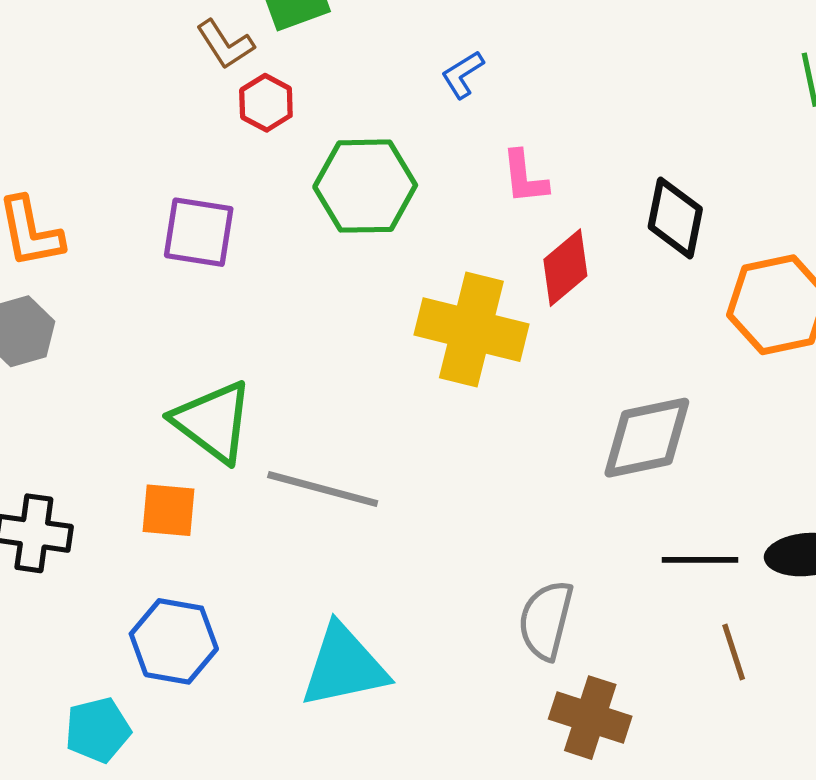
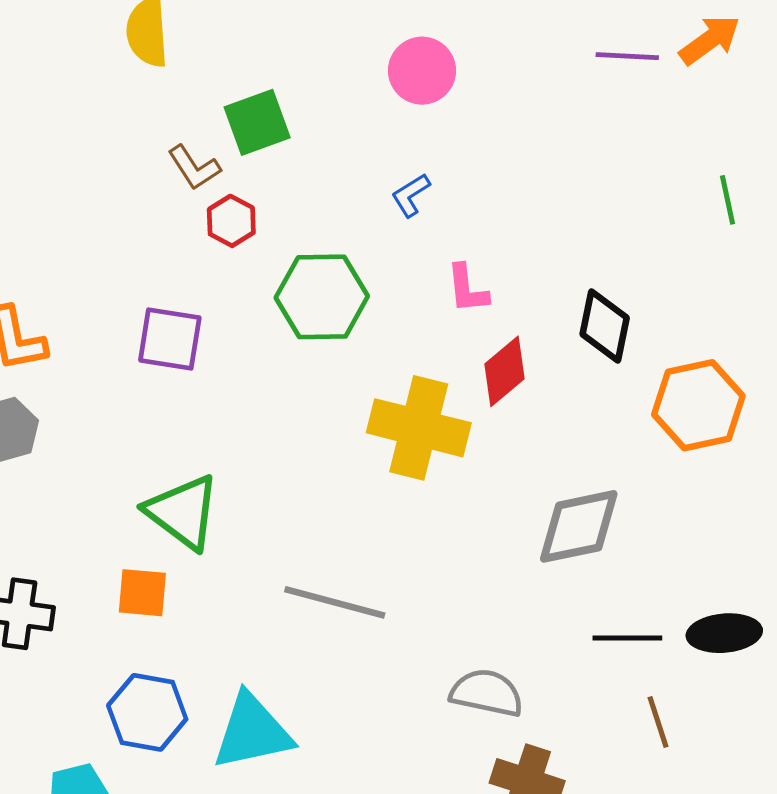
gray line: (323, 489) -> (335, 602), moved
gray semicircle: (546, 620) -> (487, 693), turned 88
cyan triangle: (344, 666) -> (252, 732), moved

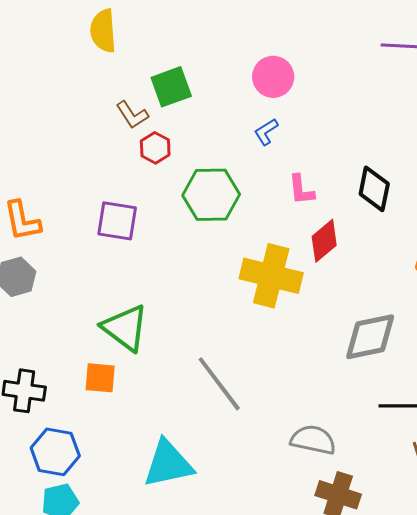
pink circle: (422, 71) -> (273, 77), moved
black diamond: (605, 326) -> (374, 189), moved
gray line: (335, 602) -> (219, 384), turned 38
blue hexagon: (147, 712) -> (55, 452), moved

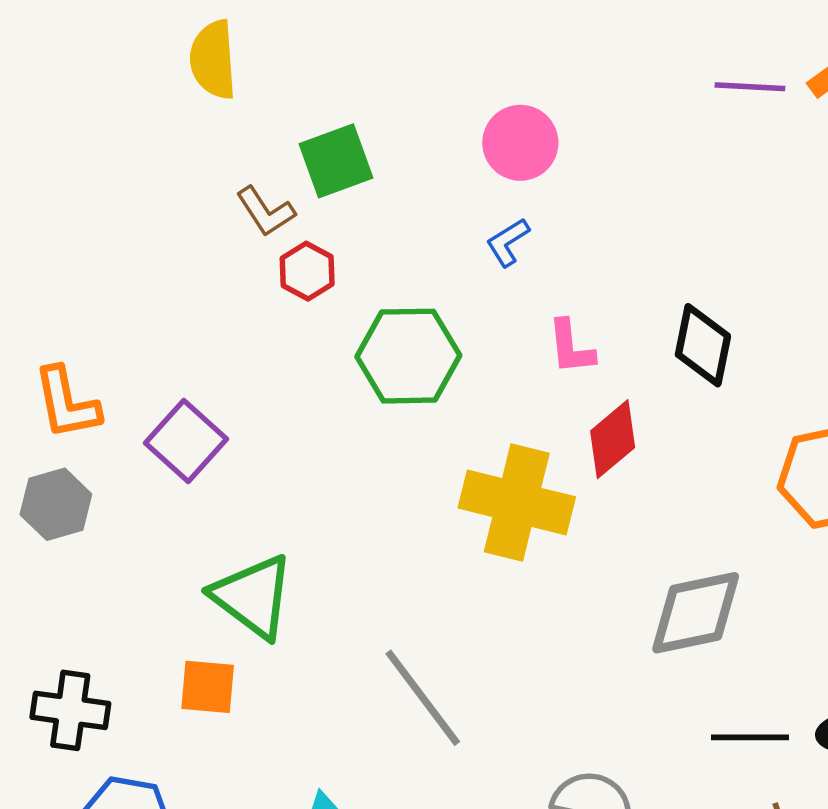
purple square: (117, 221) -> (186, 441), moved, turned 33

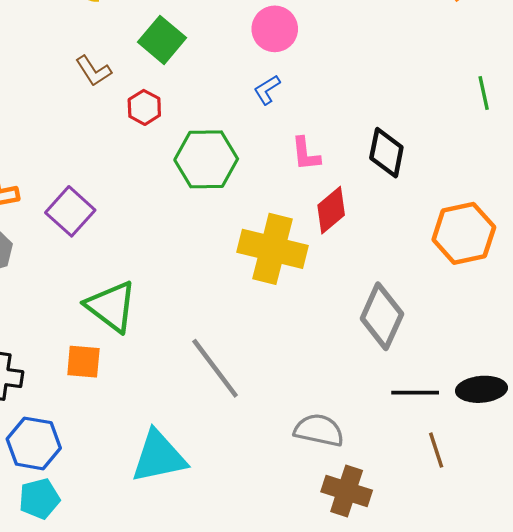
green square: (336, 161) -> (162, 40), turned -30
brown L-shape: (266, 211) -> (93, 71), moved
gray diamond: (696, 613) -> (382, 316), turned -54

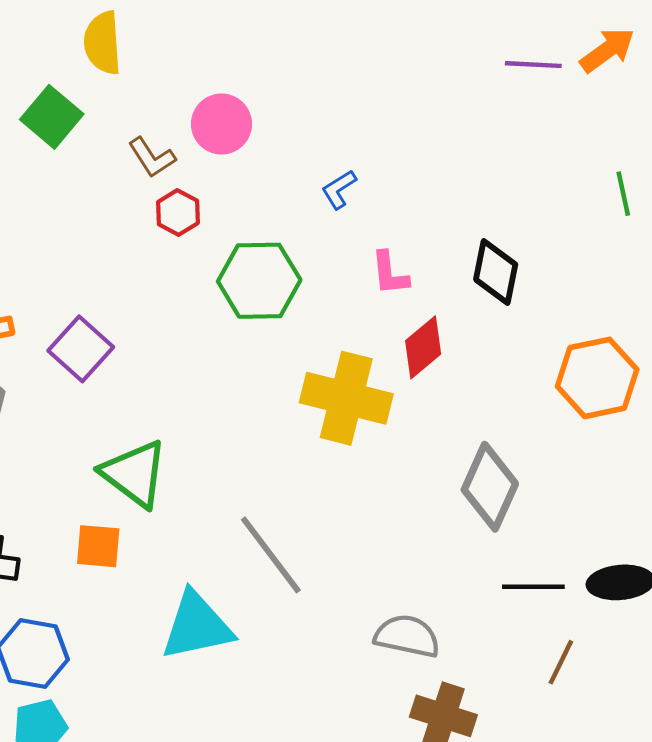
pink circle: (275, 29) -> (221, 124), moved
green square: (162, 40) -> (52, 117), moved
brown L-shape: (93, 71) -> (152, 157), moved
brown line: (436, 450) -> (561, 662), turned 44
cyan triangle: (159, 457) -> (197, 626), moved

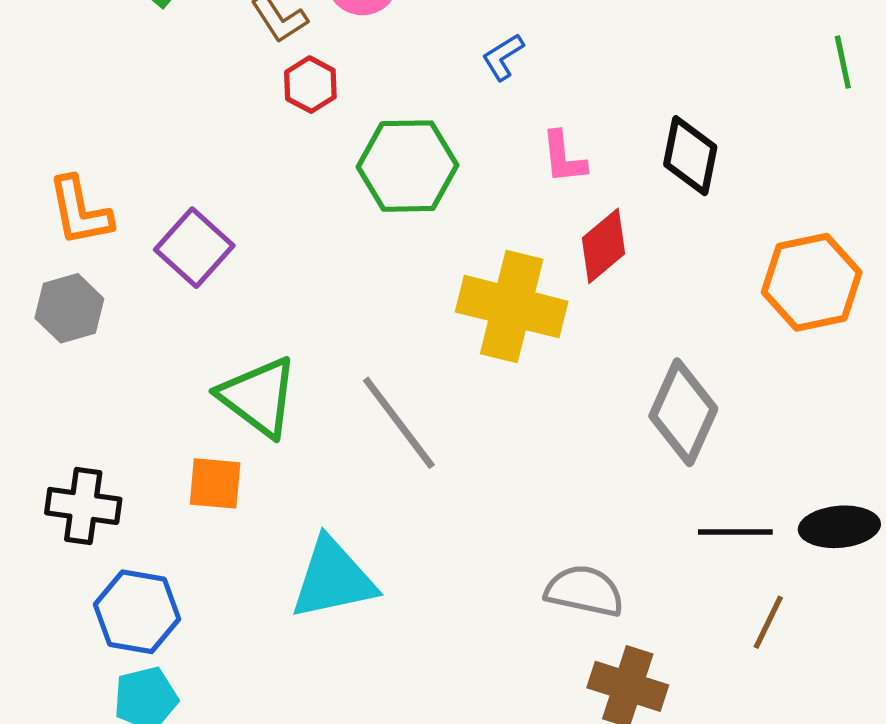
gray line: (271, 555) -> (399, 423), moved

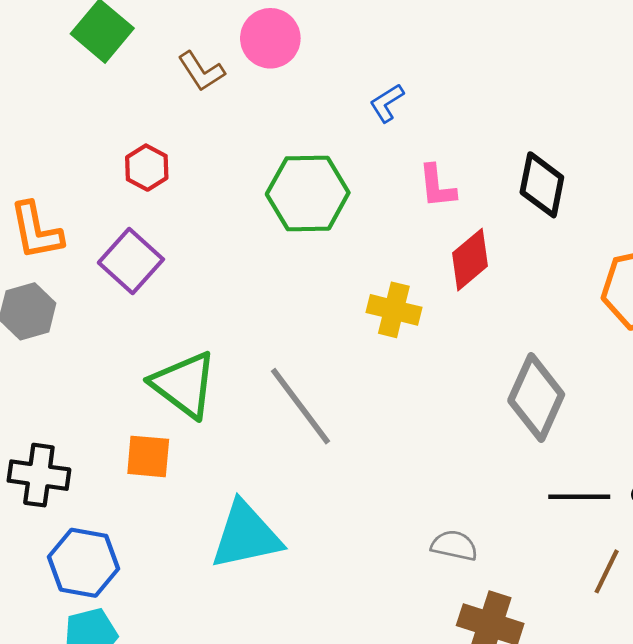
red hexagon: (310, 85) -> (147, 168), moved
yellow cross: (512, 307) -> (394, 310), size x0.6
gray semicircle: (584, 591) -> (454, 546), size x0.7

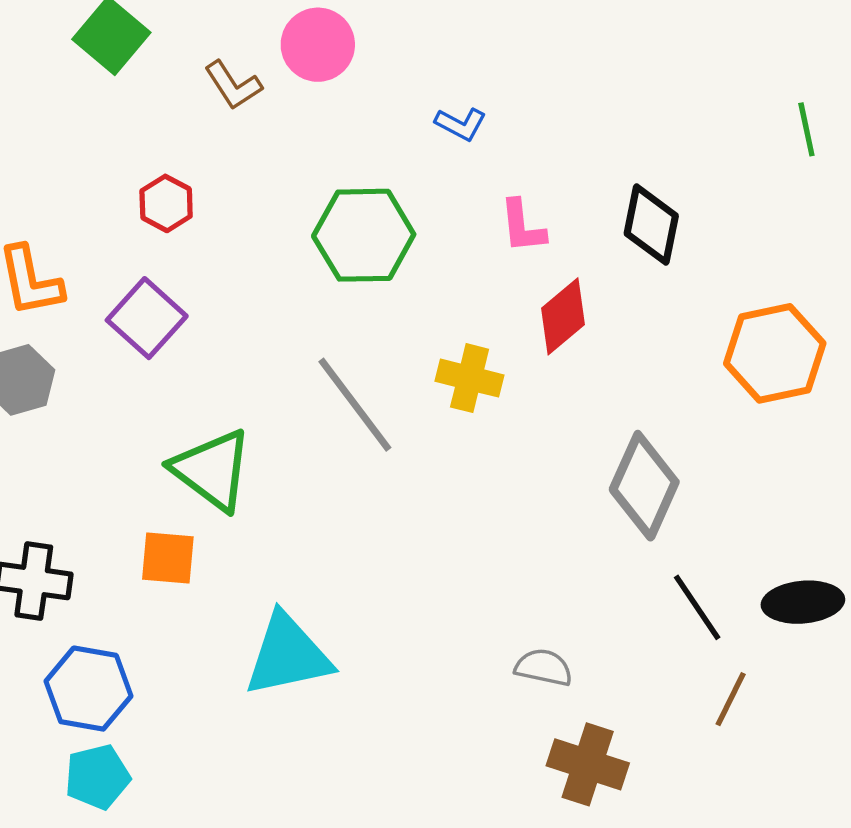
blue L-shape: (387, 103) -> (461, 124), turned -120
gray line: (301, 406) -> (355, 405), moved
black line: (579, 497) -> (697, 607), turned 56

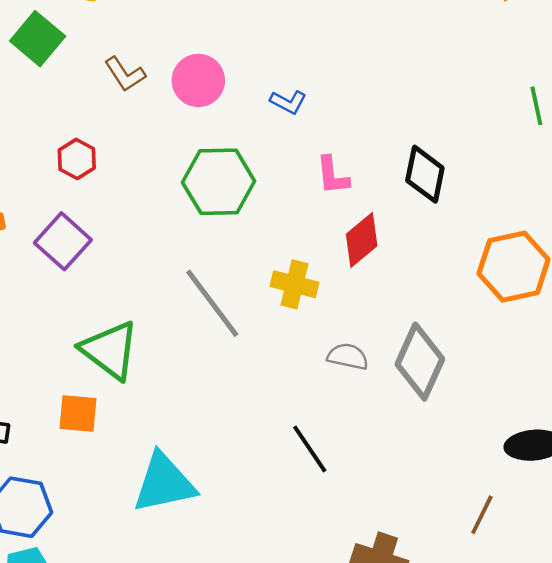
pink circle: (318, 45) -> (198, 80), moved
black line: (697, 607) -> (310, 449), moved
gray semicircle: (544, 667) -> (348, 356), moved

